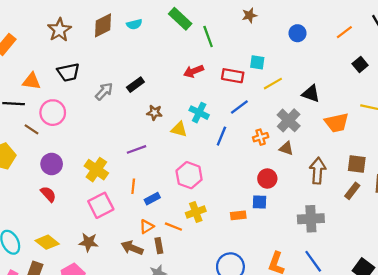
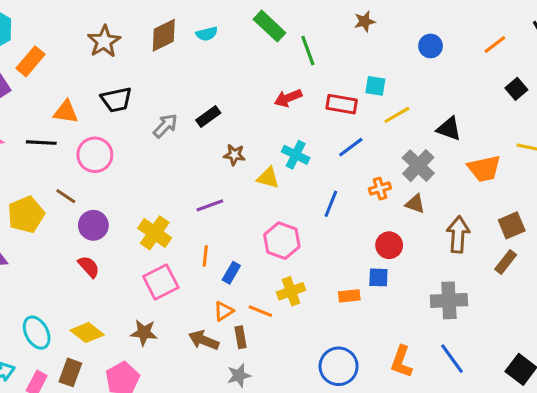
brown line: (31, 129) -> (66, 196), moved
blue line: (221, 136) -> (331, 204), moved
brown square: (357, 164) -> (512, 225), turned -30
blue rectangle: (152, 199) -> (231, 273), turned -32

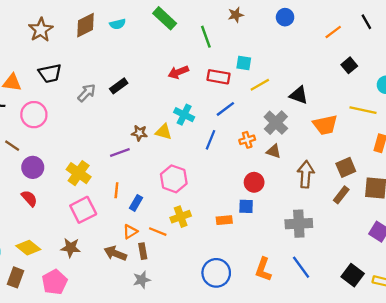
blue circle: (431, 46) -> (285, 17), moved
green line: (308, 51) -> (206, 37), moved
brown star: (234, 155) -> (139, 133), moved
blue line: (331, 204) -> (210, 140), moved

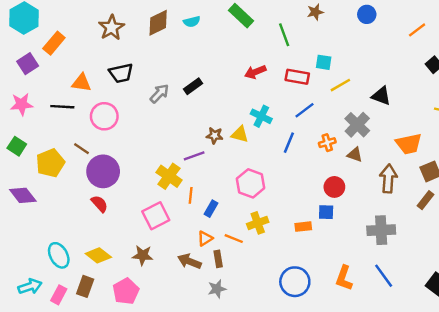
orange trapezoid: (325, 125) -> (409, 144), moved
purple circle: (33, 167) -> (103, 171), size x1.4
yellow cross: (79, 173) -> (169, 176), moved

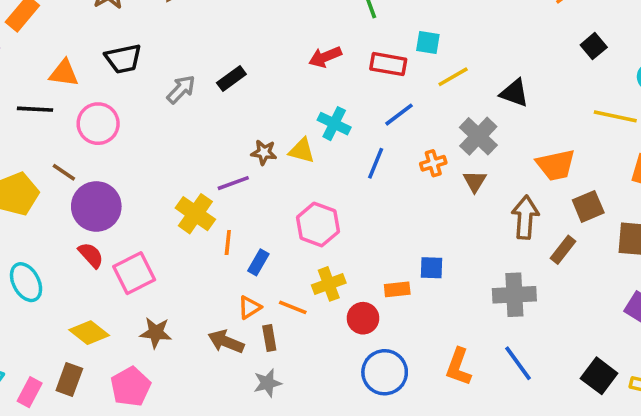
brown triangle: (355, 155) -> (475, 181), turned 42
red circle: (334, 187) -> (363, 318), moved
brown rectangle: (426, 200) -> (563, 250), moved
pink square: (156, 216) -> (134, 273), moved
cyan ellipse: (59, 255) -> (26, 282), moved

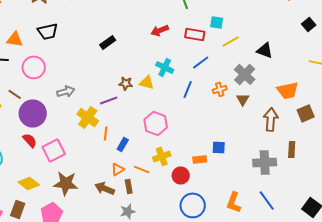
gray arrow: (181, 89) -> (66, 91), moved, turned 30
brown rectangle: (563, 250) -> (292, 149), moved, turned -35
brown star: (156, 333) -> (66, 183), size x1.4

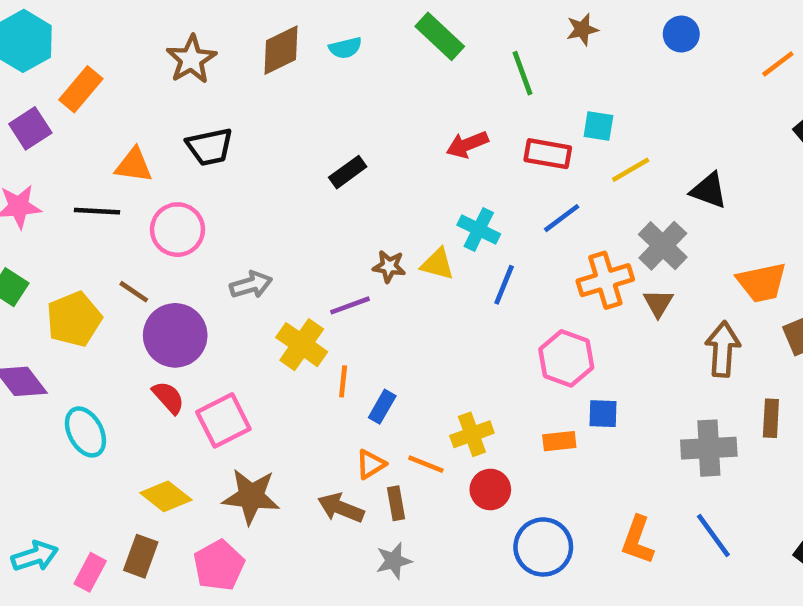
blue line: (188, 89) -> (504, 285), moved
orange cross: (220, 89) -> (605, 280), size x1.6
pink hexagon: (156, 123) -> (566, 358), moved
red circle: (181, 175) -> (490, 489), moved

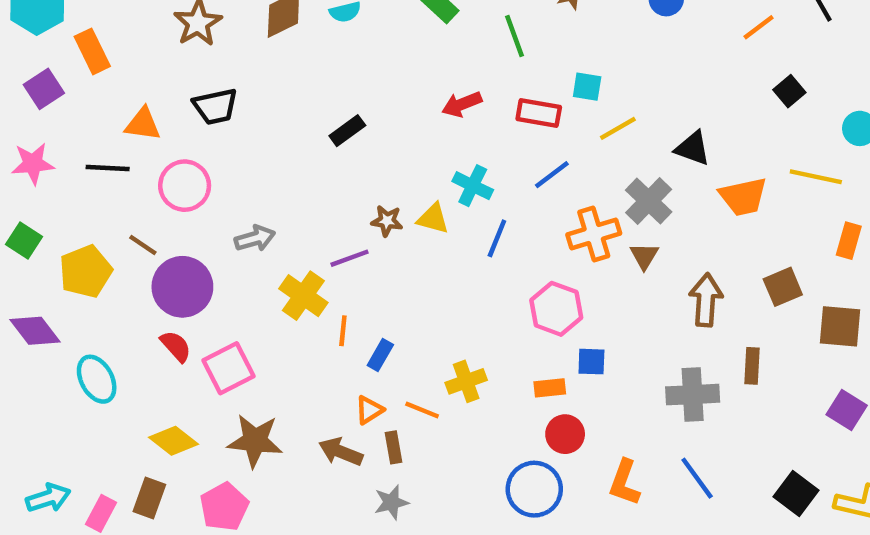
orange rectangle: (81, 89) -> (92, 51), turned -66
orange trapezoid: (762, 282) -> (743, 197), moved
red circle: (490, 489) -> (565, 434), moved

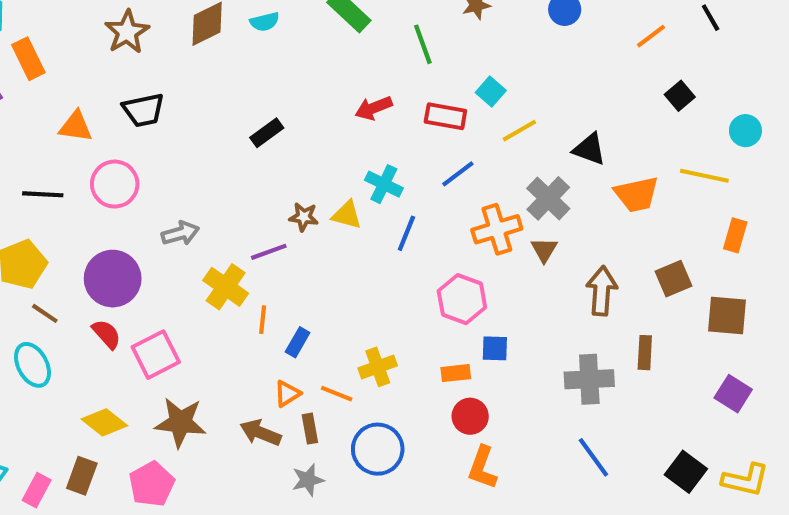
cyan square: (587, 87) -> (491, 92), turned 32
black line: (108, 168) -> (43, 194), moved
brown line: (143, 245) -> (45, 313), moved
orange L-shape: (624, 483) -> (482, 468), moved
blue circle: (534, 489) -> (378, 449), moved

